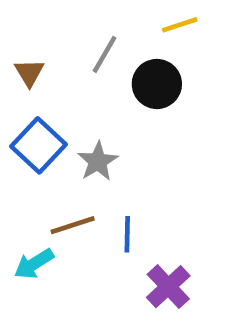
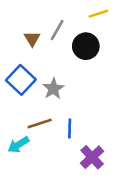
brown triangle: (29, 73) -> (32, 39), moved

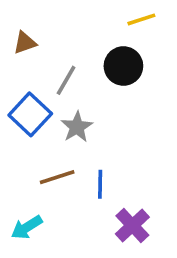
gray line: (57, 30) -> (66, 80), moved
brown triangle: (32, 39) -> (25, 43), moved, turned 42
cyan arrow: (18, 145) -> (27, 227), moved

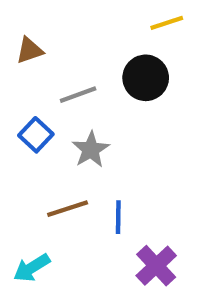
gray line: (66, 80) -> (78, 95), turned 40
blue square: (30, 114) -> (36, 135), size x0.7

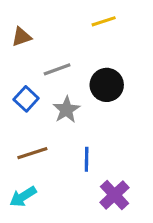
yellow line: (167, 23) -> (104, 21), moved
black circle: (146, 78) -> (107, 85), moved
brown line: (68, 209) -> (32, 153), moved

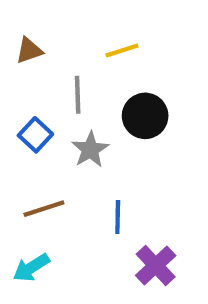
yellow line: (104, 21) -> (122, 51), moved
gray line: (57, 69) -> (78, 95), turned -72

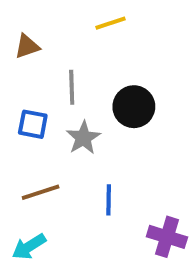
yellow line: (122, 51) -> (111, 23), moved
blue square: (35, 135) -> (33, 124), turned -32
purple cross: (156, 266) -> (167, 237), moved, turned -30

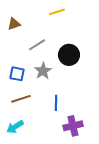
gray line: (72, 87) -> (37, 45), turned 60
blue square: (33, 124) -> (17, 74), moved
purple cross: (167, 237) -> (73, 126), moved, turned -30

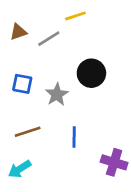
gray line: (37, 45) -> (49, 39), moved
blue square: (17, 74) -> (22, 84), moved
purple cross: (73, 126) -> (114, 162), moved, turned 30

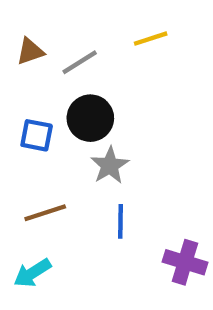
yellow line: (75, 16) -> (151, 39), moved
black circle: (91, 73) -> (90, 118), moved
gray star: (57, 94) -> (110, 165), moved

